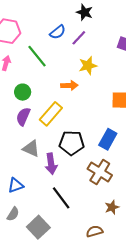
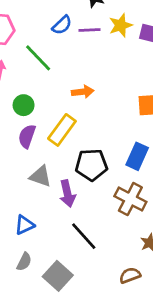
purple line: (79, 38) -> (90, 30), turned 49
yellow star: (88, 66) -> (121, 25), moved

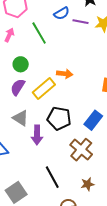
orange arrow: (83, 92) -> (65, 74), moved
black line: (84, 236) -> (52, 177), moved

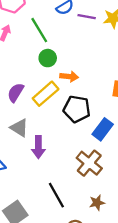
green circle: (21, 64) -> (48, 58), moved
black pentagon: (59, 118) -> (77, 109), moved

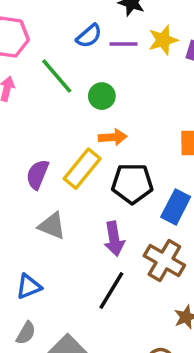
green circle: (48, 58) -> (102, 96), moved
purple arrow: (38, 147) -> (114, 239), moved
black line: (56, 195) -> (111, 290), moved, turned 70

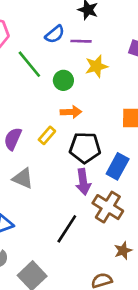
yellow star: (163, 40) -> (96, 66), moved
yellow rectangle: (82, 169) -> (47, 135), size x0.6
purple arrow: (114, 239) -> (83, 182), moved

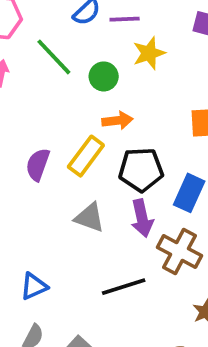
yellow rectangle: (47, 135) -> (86, 156), size x1.5
gray triangle: (23, 178) -> (90, 218), moved
black line: (67, 229) -> (124, 287), turned 44

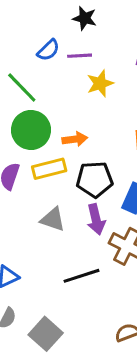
green circle: (104, 76) -> (31, 130), moved, size x1.6
yellow rectangle: (86, 156) -> (49, 169), turned 40

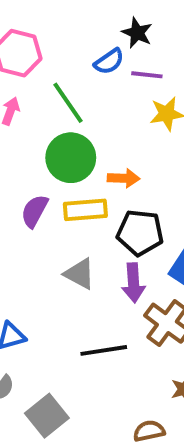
black star: (85, 18) -> (137, 33), moved

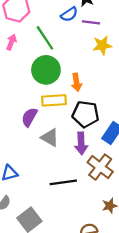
orange arrow: (124, 178) -> (76, 82), turned 78
purple semicircle: (35, 211) -> (29, 117), moved

